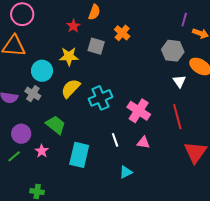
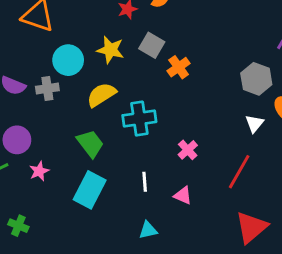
orange cross: (122, 33) -> (179, 67), moved
gray cross: (33, 94) -> (47, 88), turned 35
pink cross: (139, 111) -> (188, 150), size x0.6
red line: (177, 117) -> (239, 172), turned 30
green trapezoid: (56, 125) -> (90, 144), moved

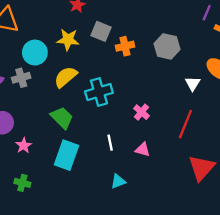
orange cross: (179, 67) -> (125, 46), turned 30
gray hexagon: (256, 79) -> (167, 46), moved
green cross: (18, 226) -> (22, 183), moved

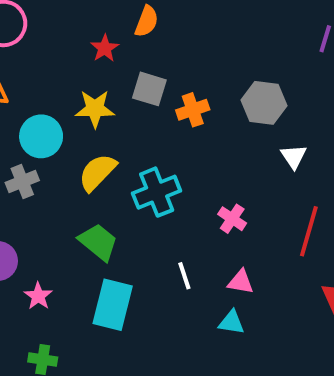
white triangle: (193, 83) -> (294, 157), moved
cyan triangle: (118, 181) -> (231, 322), moved, turned 35

